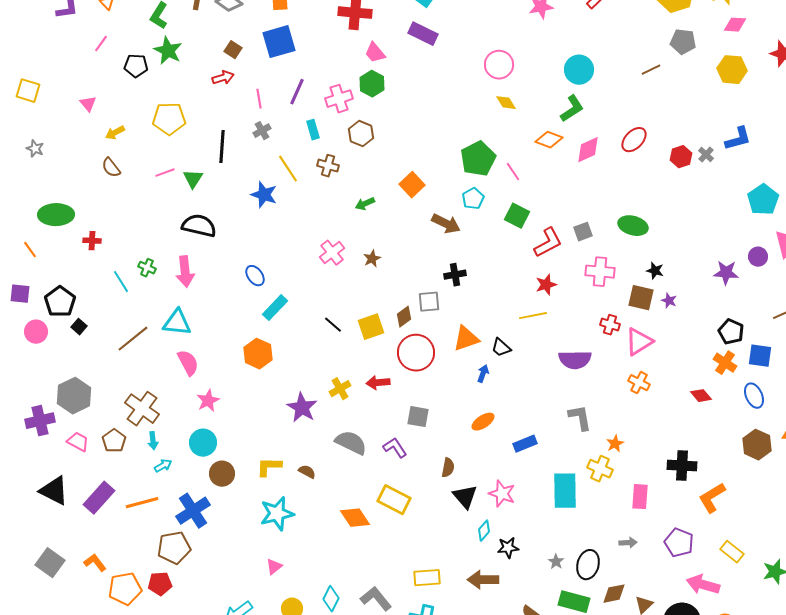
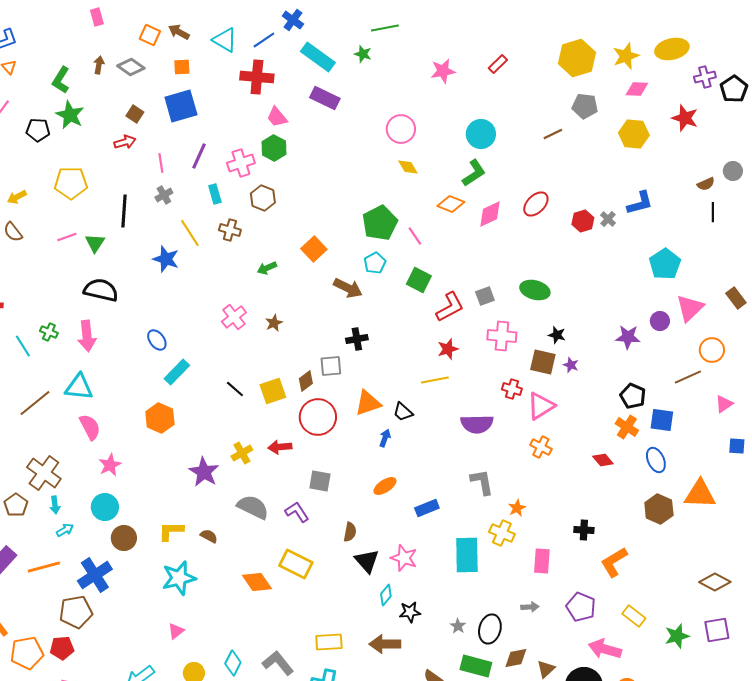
black cross: (682, 466) -> (584, 530), size x0.7

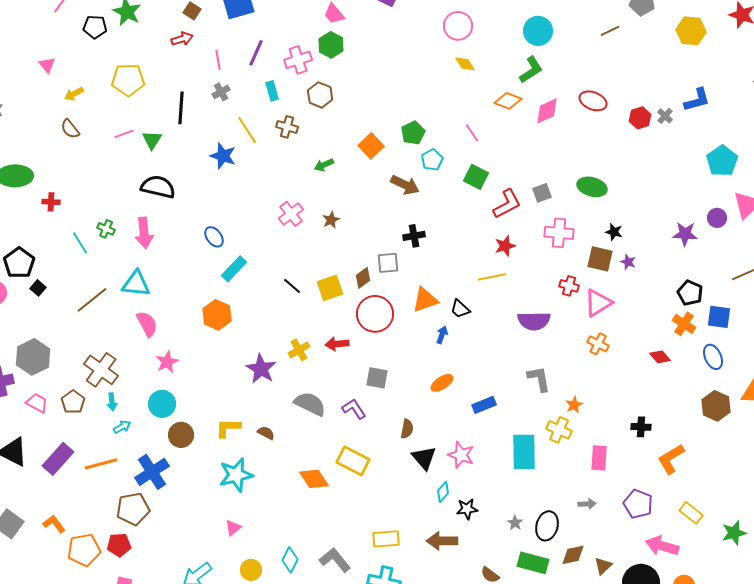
red ellipse: (536, 204) -> (593, 101), turned 68
green pentagon: (380, 223) -> (413, 133), moved, size x0.7

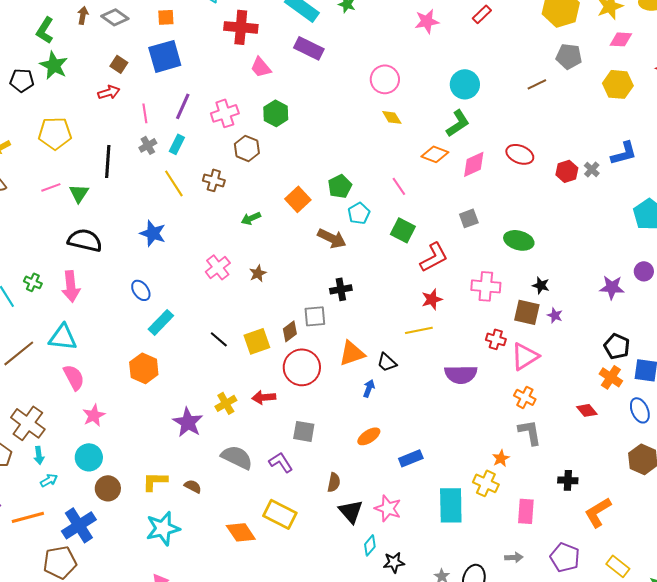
green hexagon: (331, 45) -> (276, 113), moved
cyan rectangle: (272, 91) -> (177, 144), moved, turned 42
blue star: (223, 156) -> (153, 233), moved
gray square: (542, 193) -> (469, 218), moved
gray L-shape: (539, 379) -> (530, 432), moved

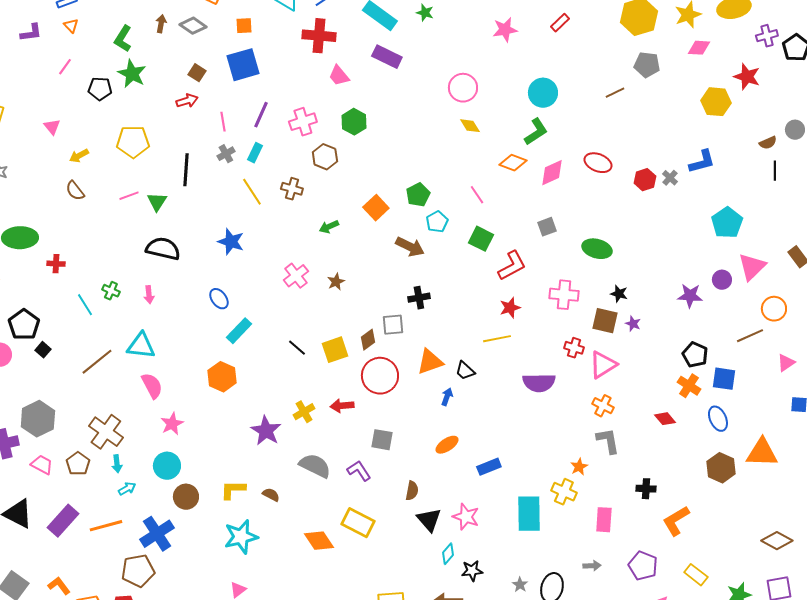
yellow hexagon: (618, 84) -> (716, 102), moved
pink arrow: (71, 286) -> (149, 295), size x0.6

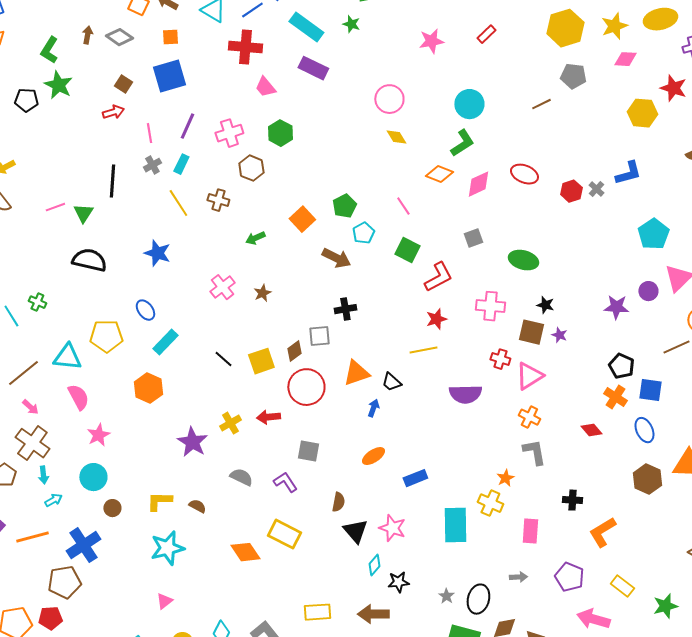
yellow pentagon: (133, 142) -> (106, 336), moved
pink arrow: (149, 295) -> (30, 407), moved, turned -42
gray semicircle: (315, 466) -> (241, 477), size x0.7
brown circle: (186, 497) -> (112, 508), size x0.7

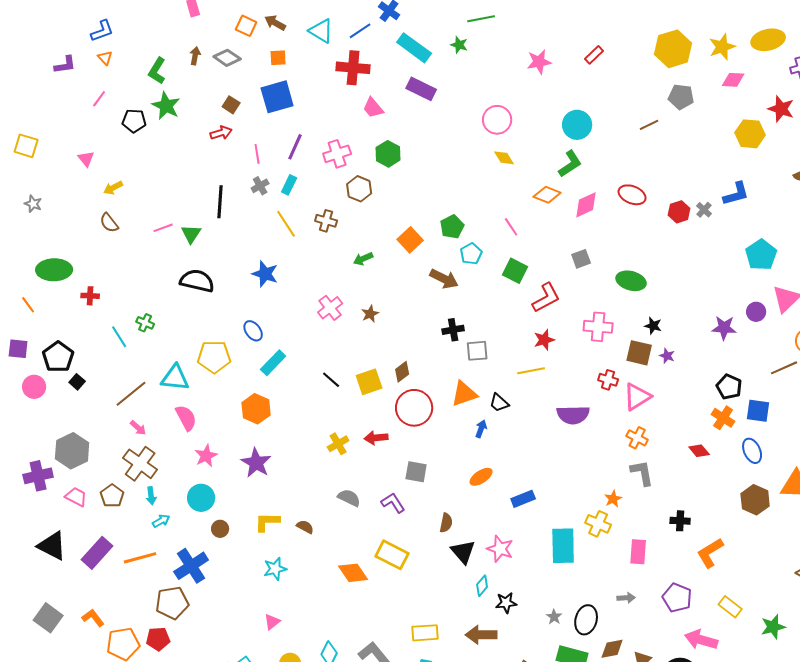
gray square: (319, 336) -> (477, 351), moved
purple star: (192, 442) -> (256, 463), moved
cyan star: (167, 548) -> (275, 569), size x0.7

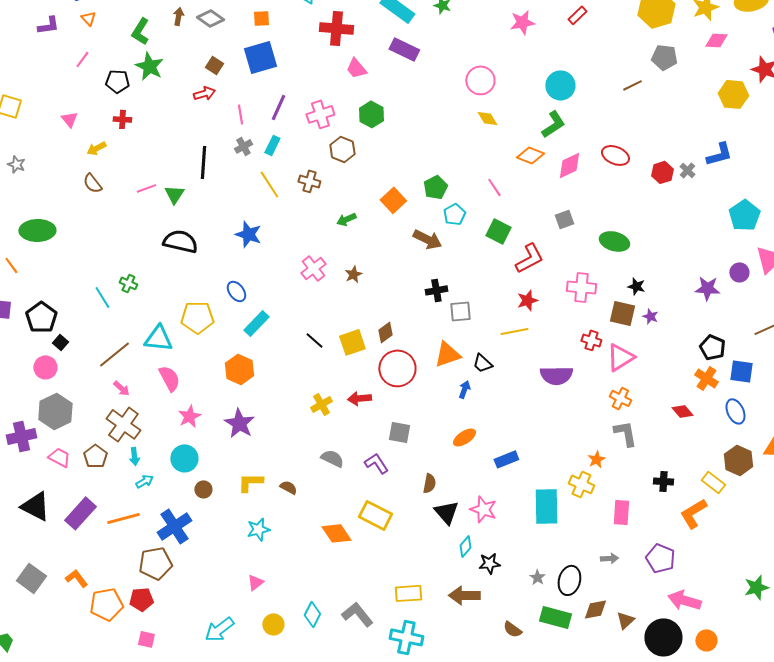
red cross: (90, 296) -> (122, 119), moved
pink circle: (34, 387) -> (45, 367), moved
yellow rectangle: (730, 607) -> (713, 482), moved

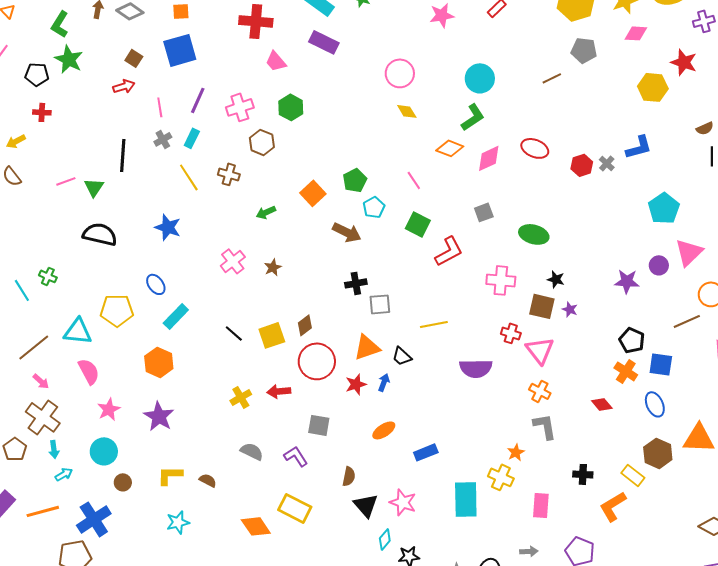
red star: (527, 300) -> (356, 384), moved
pink triangle: (620, 357) -> (540, 350), turned -36

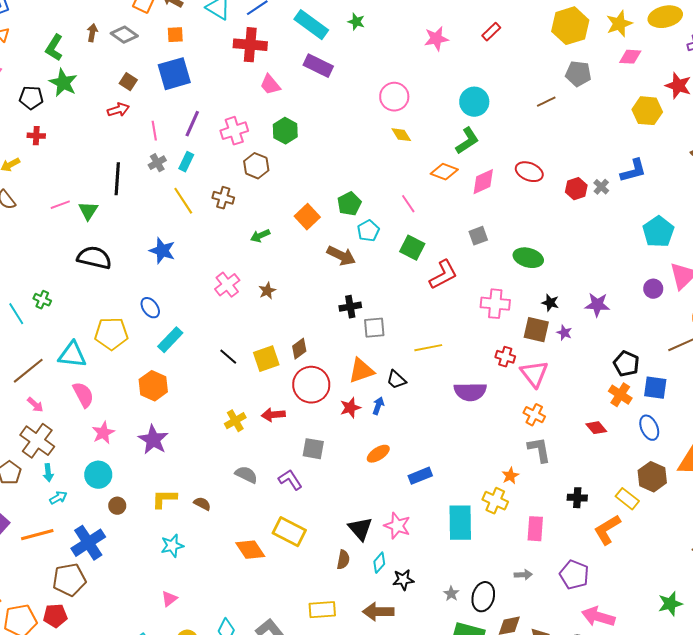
purple star: (627, 281) -> (597, 305), moved
brown semicircle: (349, 476) -> (343, 560), moved

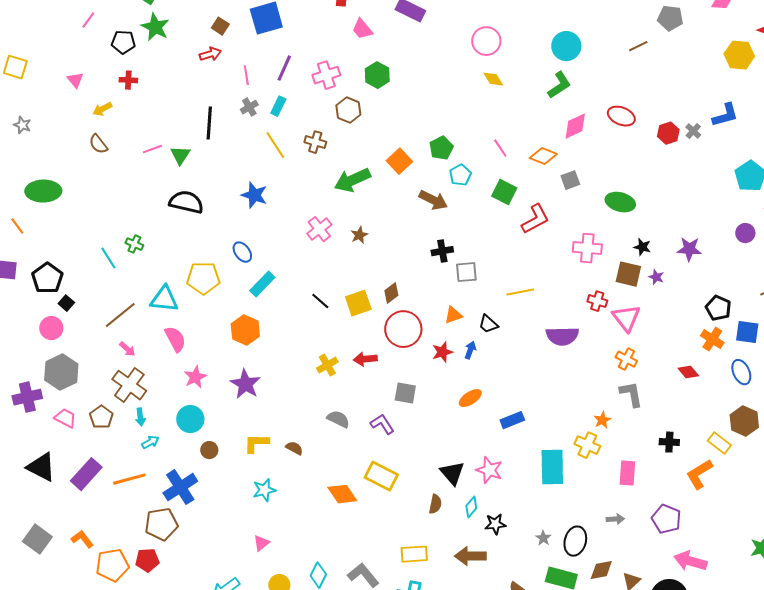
orange diamond: (444, 172) -> (543, 156), moved
green arrow: (260, 236) -> (352, 180), size x1.8
orange triangle: (361, 371) -> (453, 315), size x0.7

